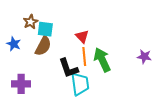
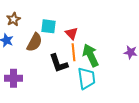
brown star: (31, 22) -> (14, 19), moved
cyan square: (45, 29) -> (49, 26), moved
cyan trapezoid: (80, 84) -> (87, 78), moved

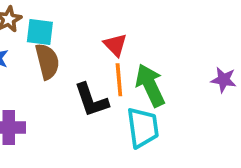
cyan square: (49, 26) -> (40, 32), moved
brown semicircle: (35, 42) -> (47, 61), turned -42

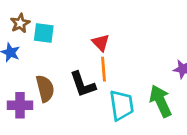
brown semicircle: (47, 61) -> (45, 89), moved
green arrow: (150, 85) -> (160, 101), moved

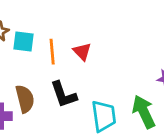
orange line: (103, 69) -> (52, 52), moved

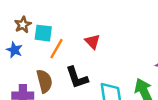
orange line: (52, 52) -> (56, 49), moved, turned 35

